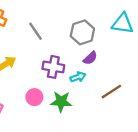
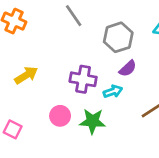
gray line: (35, 31) -> (74, 16), moved

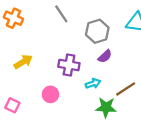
cyan arrow: (113, 91) -> (93, 84), moved
green star: (93, 121) -> (106, 107), moved

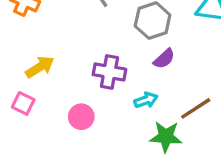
pink square: (12, 105) -> (23, 103), moved

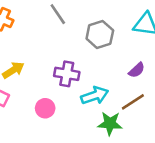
purple semicircle: (164, 59) -> (137, 70), moved
cyan arrow: (146, 100) -> (95, 96), size x1.5

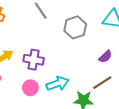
purple cross: (67, 74) -> (34, 60), moved
cyan arrow: (95, 96) -> (57, 84), moved

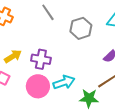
pink circle: (30, 88) -> (38, 86), size x1.5

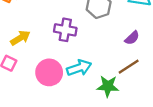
purple cross: (41, 59) -> (65, 30), moved

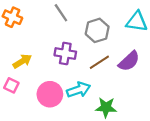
purple semicircle: (132, 38) -> (129, 61), size x1.5
brown line: (129, 67) -> (99, 62), moved

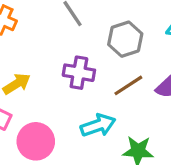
pink circle: (50, 94) -> (36, 141), moved

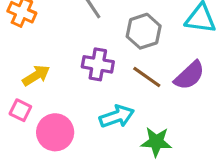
brown line: (128, 85) -> (147, 77), turned 68

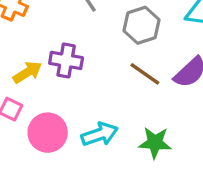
purple cross: (98, 64) -> (66, 60), moved
cyan arrow: (117, 117) -> (100, 134), moved

